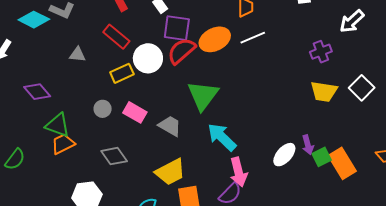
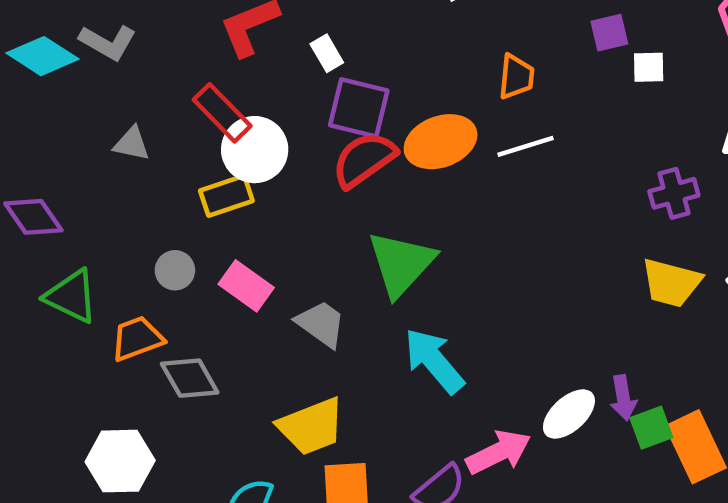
white circle: (148, 58) -> (255, 150), moved
orange trapezoid: (63, 144) -> (137, 339), moved
pink arrow: (239, 172) -> (498, 452), moved, turned -108

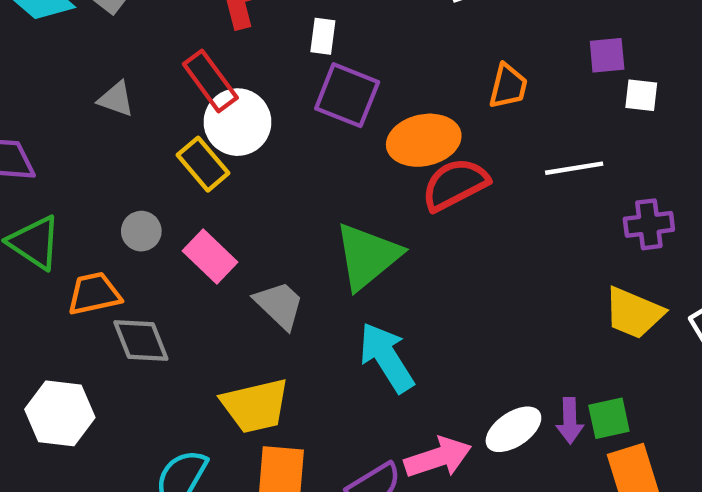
white rectangle: (327, 53) -> (323, 36), turned 30
white line: (525, 146) -> (574, 168), moved
red semicircle: (364, 160) -> (455, 184), moved
yellow rectangle: (226, 196) -> (203, 164), turned 60
green square: (651, 428) -> (609, 418), moved

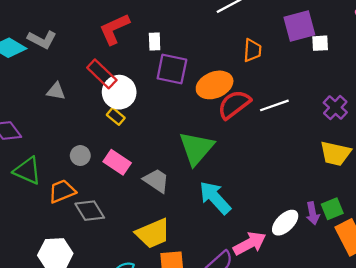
purple square: (607, 55) -> (299, 26), size x1.6
yellow rectangle: (203, 164) -> (116, 116), moved, size x0.7
white line: (574, 168) -> (274, 105), moved
purple cross: (649, 224) -> (335, 108), turned -30

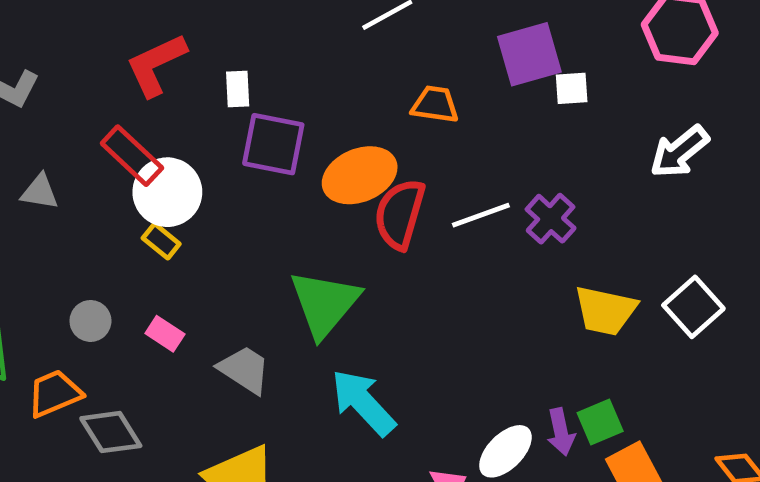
orange trapezoid: (252, 50) -> (435, 104), turned -85
red semicircle: (234, 104) -> (400, 214), turned -36
purple cross: (335, 108) -> (551, 219), moved
pink rectangle: (117, 162) -> (165, 334), size x0.7

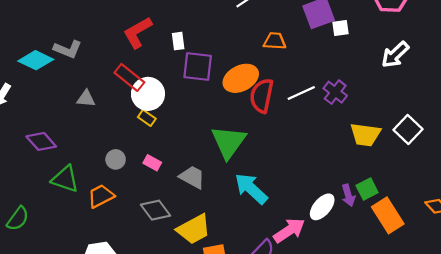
gray diamond: (111, 432) -> (156, 210), moved

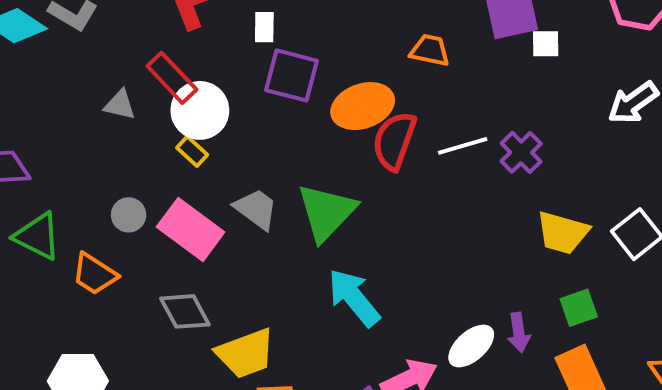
gray triangle: (86, 99) -> (120, 105), moved
pink rectangle: (152, 163) -> (191, 229), size x2.0
gray trapezoid: (192, 177) -> (256, 209), moved
green square: (367, 189) -> (579, 308), moved
orange trapezoid: (101, 196) -> (95, 274), turned -128

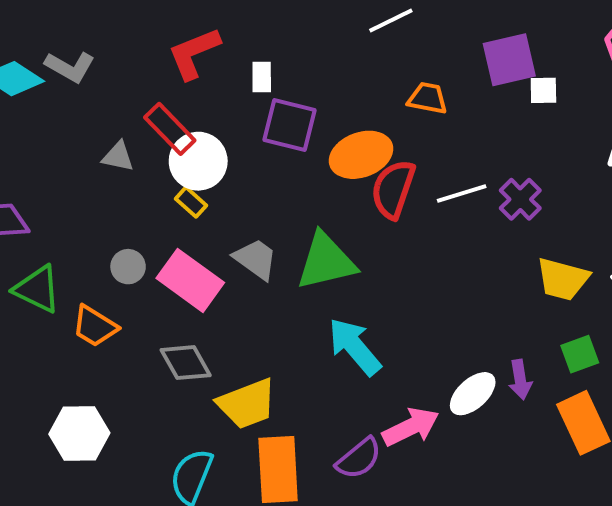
green triangle: (326, 212) -> (326, 261), turned 34

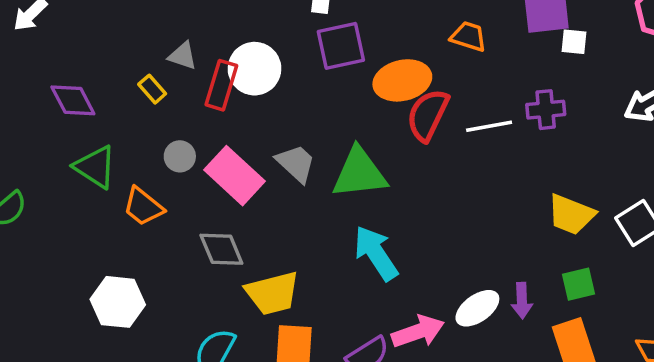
purple square: (290, 125) -> (341, 46), turned -33
red rectangle: (170, 129) -> (221, 85), moved, turned 54
purple cross: (520, 199) -> (546, 110), moved, turned 33
yellow rectangle: (191, 202) -> (152, 89), moved

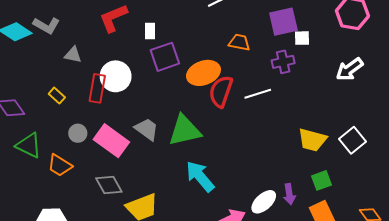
gray triangle: (183, 56) -> (73, 55), moved
purple cross: (546, 110) -> (283, 62), moved

